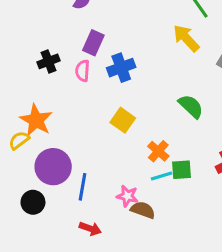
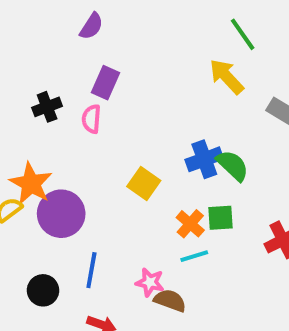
blue cross: (121, 68) -> (204, 159), moved
purple circle: (53, 167) -> (61, 214), moved
green square: (182, 170) -> (220, 218), moved
black circle: (33, 202) -> (43, 290), moved

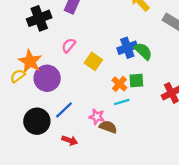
black cross: (47, 107) -> (39, 18), size x1.5
pink semicircle: (91, 119) -> (69, 45), moved, turned 35
blue line: (91, 270) -> (64, 110), turned 36
black circle: (43, 290) -> (37, 121), size x1.5

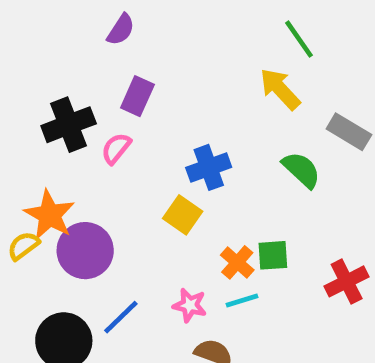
pink semicircle: (69, 45) -> (116, 148), moved
blue cross: (127, 48) -> (209, 167), moved
green semicircle: (143, 51) -> (301, 170), moved
pink star: (97, 117) -> (190, 305), moved

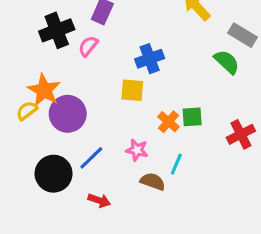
green semicircle: (301, 170) -> (227, 62), moved
yellow square: (183, 215) -> (132, 90), turned -30
cyan line: (242, 300) -> (176, 164), moved, turned -50

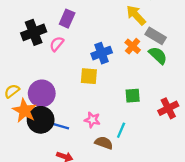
gray rectangle: (242, 35) -> (156, 36), moved
orange star: (44, 90) -> (24, 111), moved
orange cross: (168, 122) -> (133, 46), moved
blue line: (91, 158) -> (59, 126), turned 60
black circle: (54, 174) -> (41, 120), moved

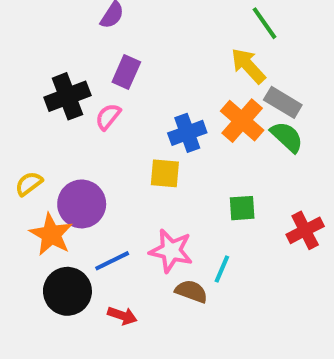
orange cross: (133, 46) -> (242, 121), size x1.5
yellow semicircle: (12, 91) -> (29, 184), moved
black circle: (41, 120) -> (67, 291), moved
pink star: (92, 120) -> (171, 251), size x1.5
blue line: (59, 126) -> (112, 261), turned -42

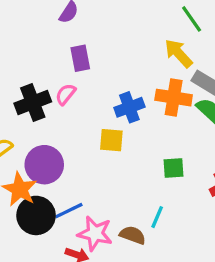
purple rectangle: (126, 72) -> (80, 58), turned -35
black cross: (67, 96) -> (33, 102), moved
orange cross: (242, 121) -> (174, 98), turned -32
pink star: (171, 251) -> (95, 233), moved
black circle: (67, 291) -> (36, 215), moved

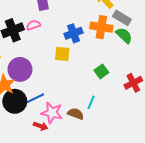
pink semicircle: (66, 94) -> (33, 25), turned 32
green square: (174, 168) -> (101, 71), turned -32

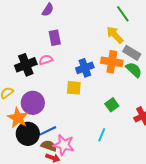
brown semicircle: (76, 114) -> (49, 146), moved

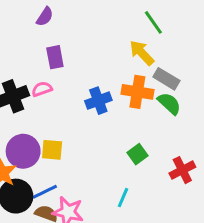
yellow square: (74, 88) -> (52, 150), moved

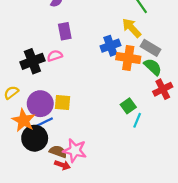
blue cross: (98, 101) -> (110, 46), moved
red cross: (182, 170) -> (163, 89), moved
blue line: (45, 192) -> (44, 123), moved
cyan line: (123, 198) -> (137, 120), moved

